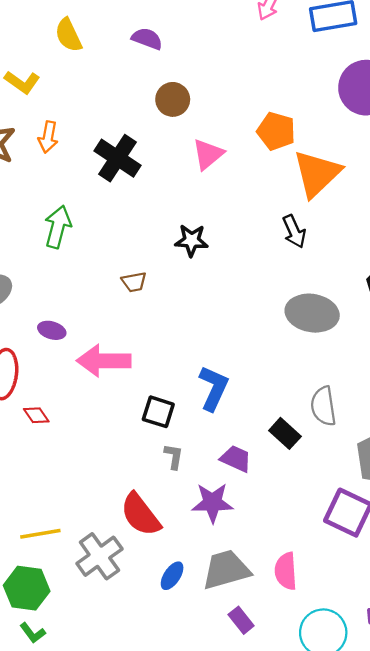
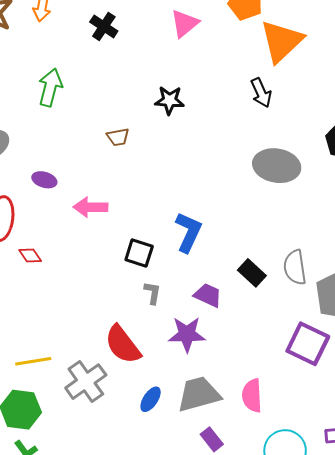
black cross: (117, 158) -> (104, 26), size x0.7
pink arrow: (104, 361) -> (91, 207), size x0.7
gray semicircle: (323, 406) -> (295, 267), moved

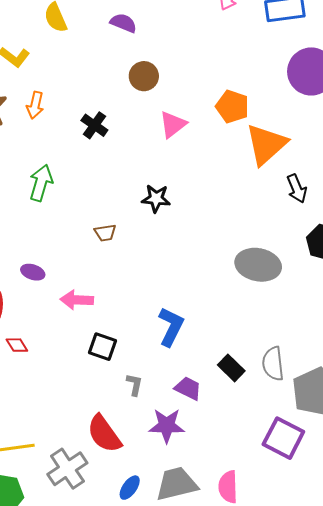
black arrow: (261, 93) -> (297, 189), moved
black square: (139, 253) -> (103, 347), moved

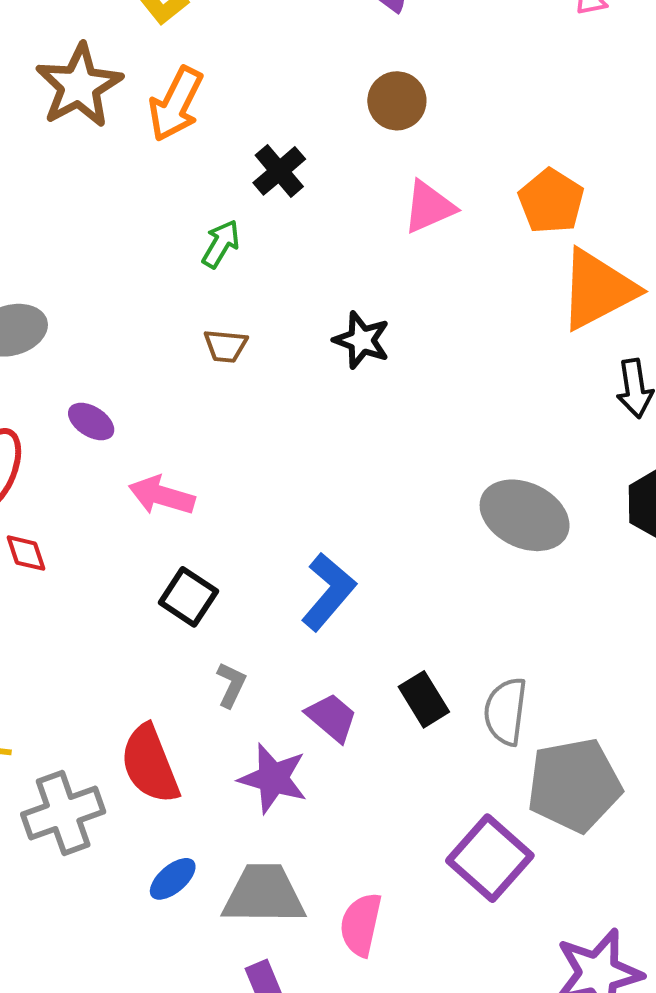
orange arrow: (35, 105) -> (176, 104), size x1.4
green arrow: (41, 183) -> (221, 244), moved, size x0.7
brown trapezoid: (105, 233) -> (226, 346), moved

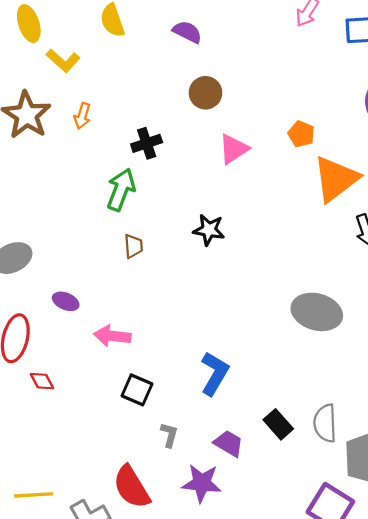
orange arrow: (176, 104) -> (82, 116), size x0.6
black cross: (279, 171) -> (147, 143), turned 32
orange pentagon: (551, 201) -> (301, 134), size x0.7
green arrow: (221, 244) -> (121, 190), size x1.5
brown trapezoid: (226, 346) -> (133, 246), turned -90

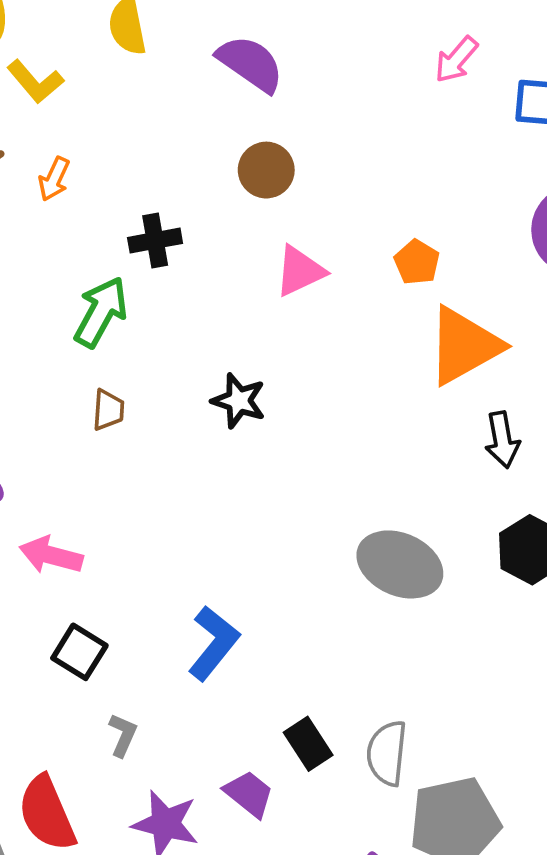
purple semicircle: (187, 32) -> (250, 64), size x1.4
purple trapezoid: (229, 443) -> (249, 794), moved

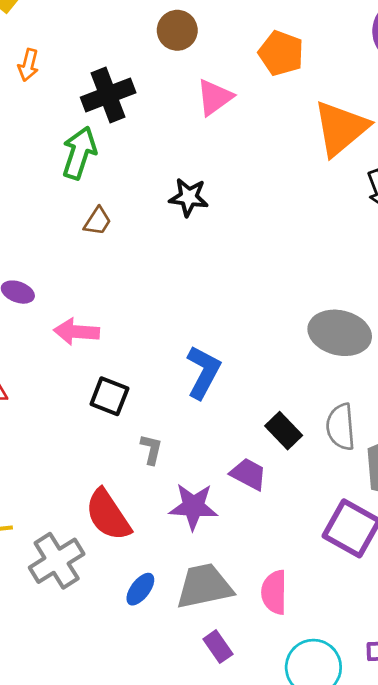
black cross: (155, 240) -> (108, 95), size x1.4
orange pentagon: (417, 262) -> (281, 53), moved, size x1.4
brown trapezoid: (108, 410) -> (98, 221), turned 40
gray ellipse: (400, 564) -> (340, 333), moved

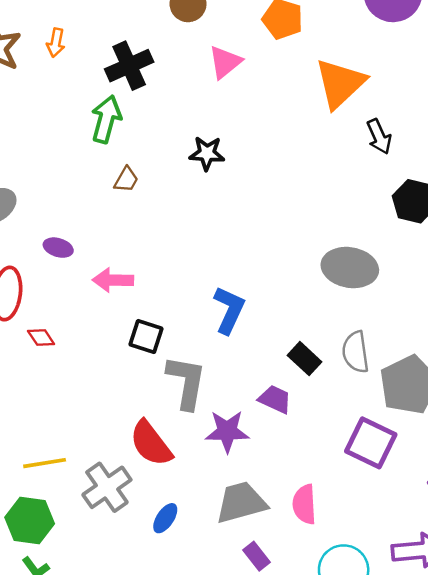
gray L-shape: (151, 449) -> (186, 382), size x2.0
blue ellipse: (140, 589) -> (165, 518), moved

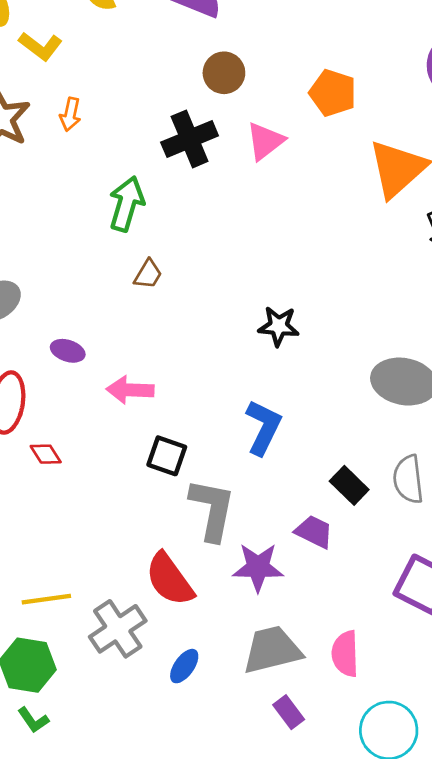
black cross: (129, 66) -> (190, 139), moved
black star: (207, 153) -> (279, 326), moved

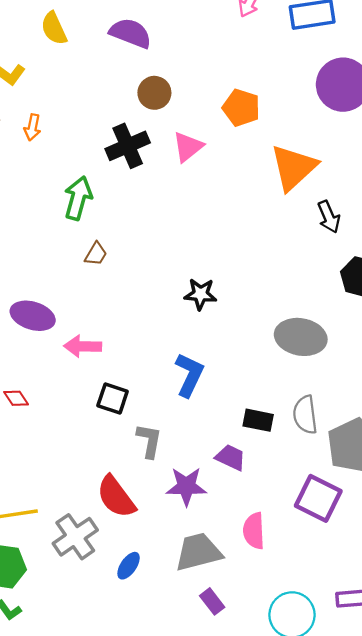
purple ellipse: (68, 351) -> (33, 316), size x1.6
black rectangle: (349, 485) -> (258, 420), turned -32
gray L-shape: (212, 509) -> (149, 441), size x0.7
pink semicircle: (345, 654) -> (254, 531), moved

